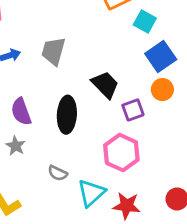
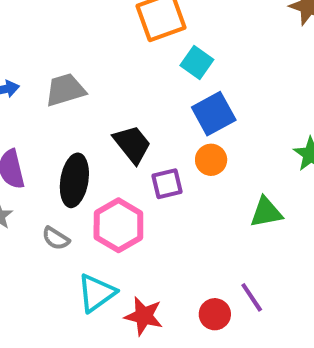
gray trapezoid: (53, 51) -> (65, 90), turned 52
pink hexagon: (121, 153) -> (118, 225), moved
gray semicircle: (58, 173) -> (56, 238), moved

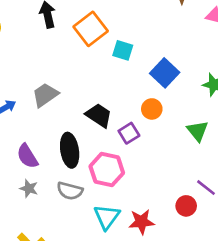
blue square: (214, 114) -> (165, 73), moved
green triangle: (266, 212) -> (198, 131), turned -40
gray semicircle: (56, 238) -> (70, 191), size x1.4

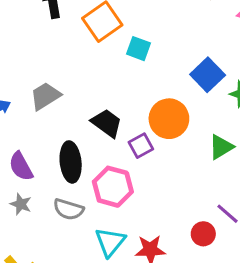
blue square: (165, 73) -> (208, 75), moved
orange circle: (152, 109) -> (169, 119), size x1.6
green triangle: (198, 131) -> (221, 147), turned 35

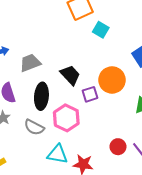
gray trapezoid: (45, 96) -> (30, 63), moved
red circle: (203, 234) -> (118, 147), moved
cyan triangle: (110, 242) -> (58, 154), turned 50

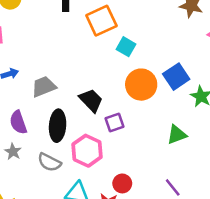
orange circle: (112, 80) -> (141, 85), moved
red circle: (118, 147) -> (122, 183), moved

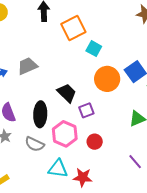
gray trapezoid: (44, 87) -> (27, 66), moved
red circle: (122, 183) -> (95, 142), moved

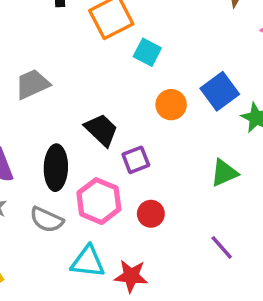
orange circle: (107, 79) -> (171, 105), size x0.7

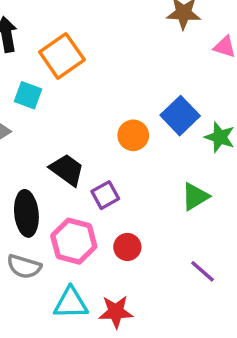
cyan square: (147, 52) -> (28, 95), moved

